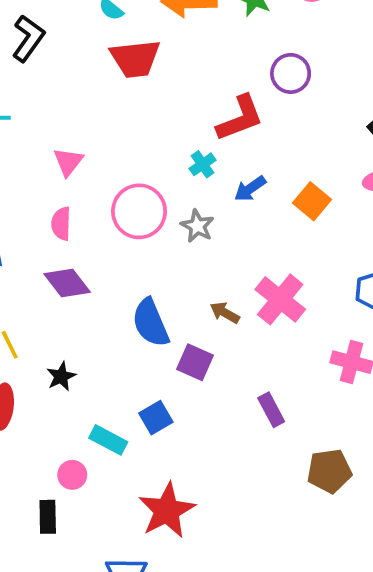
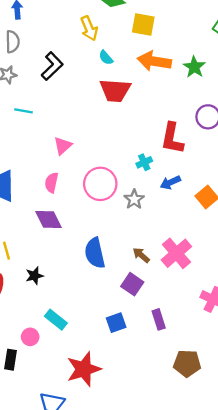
red L-shape: (240, 118) -> (172, 138), turned 112
purple square: (195, 362) -> (132, 284), moved
blue square: (156, 418) -> (116, 323), moved

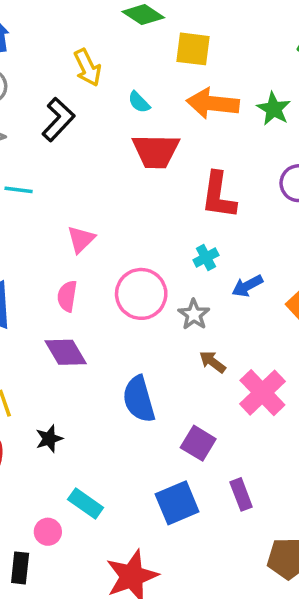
yellow arrow: (89, 28) -> (88, 68), moved
red L-shape: (172, 138) -> (219, 195), moved
brown arrow: (141, 255) -> (212, 362), moved
blue square: (116, 323) -> (177, 503), size x1.4

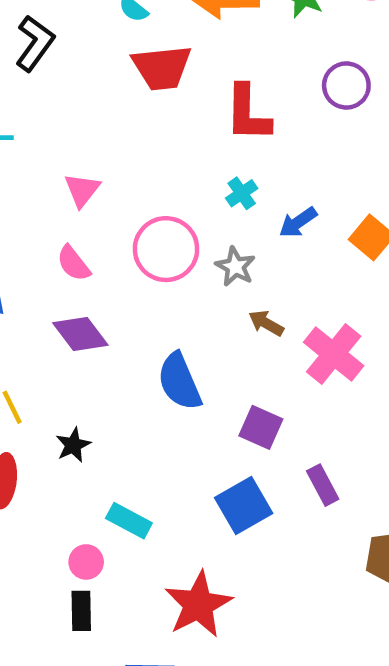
pink semicircle: (67, 296) -> (73, 263), turned -40
black rectangle: (20, 568) -> (81, 611), moved

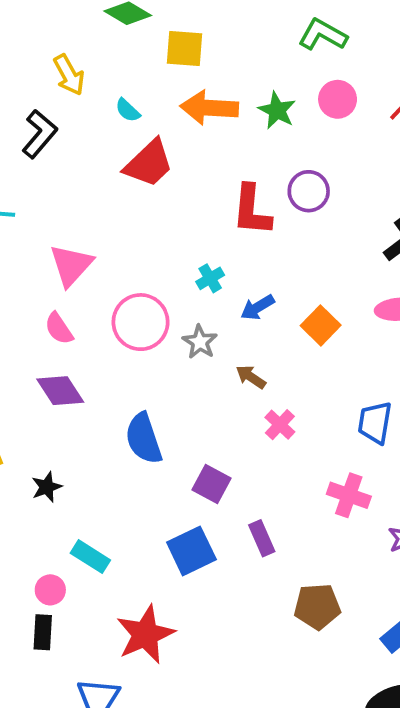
red trapezoid: (162, 68) -> (149, 163), turned -42
red L-shape: (248, 113) -> (252, 210), moved
pink triangle: (82, 190) -> (71, 265), size x1.4
brown arrow: (266, 323) -> (251, 377), moved
pink cross: (334, 354) -> (280, 425), size x0.6

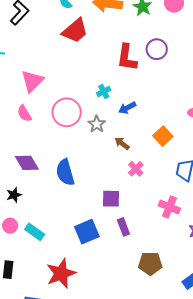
orange square: (321, 325) -> (163, 136), moved
purple diamond: (60, 391) -> (27, 163), moved
purple square: (212, 484) -> (111, 199), moved, turned -30
pink circle: (50, 590) -> (10, 226), moved

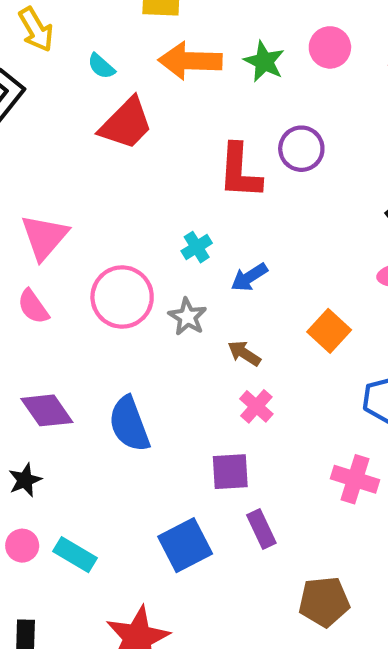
pink cross: (136, 169) -> (256, 406), moved

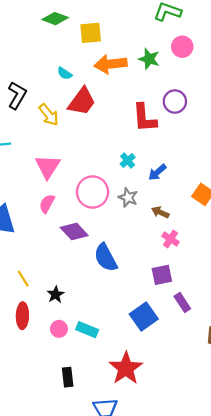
yellow arrow: (36, 30) -> (49, 115), moved
pink semicircle: (33, 307) -> (47, 204), turned 72
purple diamond: (47, 410) -> (74, 231), moved

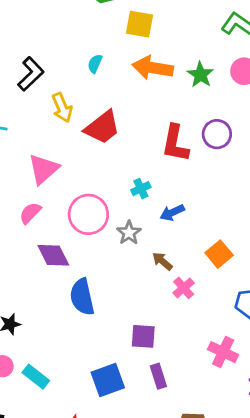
cyan semicircle: (65, 73) -> (95, 64), turned 64
red trapezoid: (82, 101) -> (102, 127), moved
pink cross: (171, 239) -> (184, 288), moved

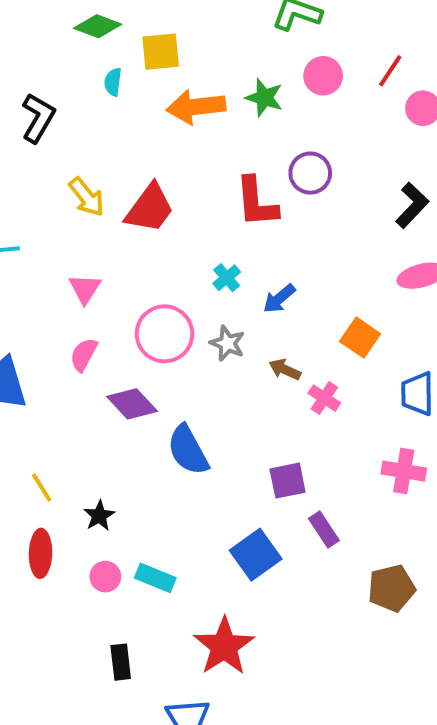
cyan semicircle: (95, 64) -> (113, 82), moved
black L-shape: (31, 74) -> (38, 118), moved
pink triangle: (44, 169) -> (85, 289), size x0.7

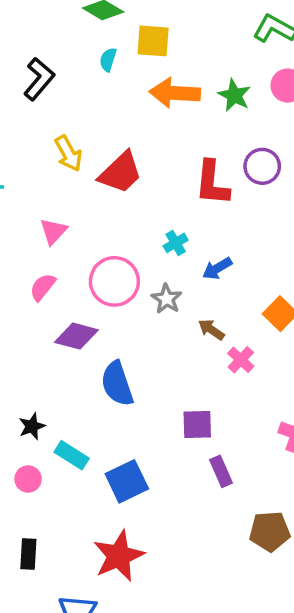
purple diamond: (132, 404) -> (76, 336), turned -42
blue square: (256, 555) -> (127, 481), moved
cyan rectangle: (155, 578) -> (72, 455), moved

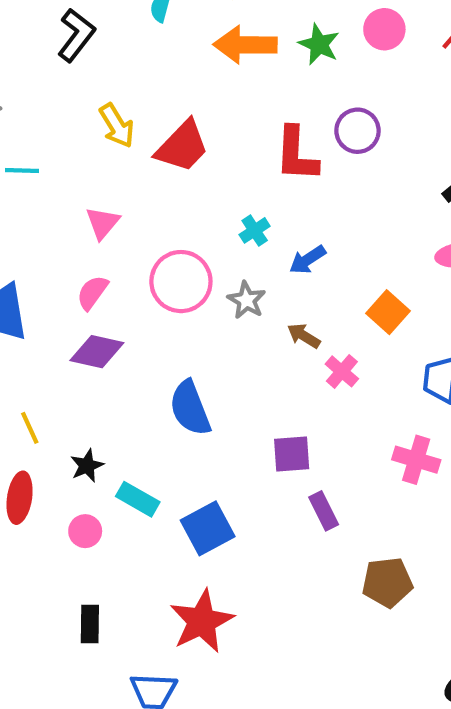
purple diamond: (76, 336) -> (97, 352), moved

